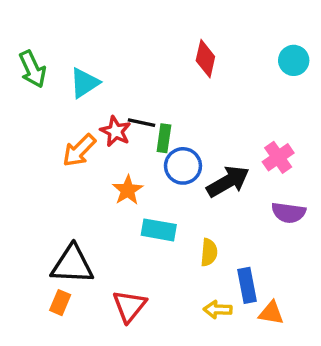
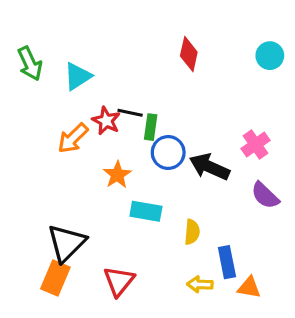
black arrow: (228, 181) -> (209, 167), turned -126
purple semicircle: (289, 213) -> (265, 195), turned 36
black triangle: (72, 265) -> (66, 243), turned -48
orange rectangle: (60, 303) -> (55, 278), size x1.5

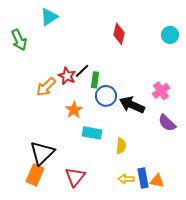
cyan triangle: (78, 76) -> (49, 17), moved
black line: (130, 113) -> (82, 71), turned -56
blue rectangle: (227, 262) -> (143, 178), moved

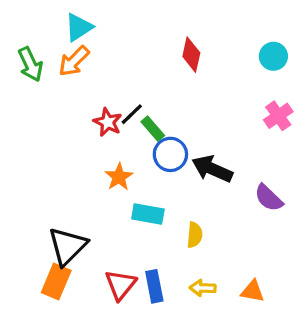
green rectangle: (95, 80) -> (153, 129), turned -49
orange arrow: (46, 87) -> (74, 61), moved
pink cross: (161, 91) -> (278, 116), moved
blue rectangle: (143, 178) -> (154, 286), moved

